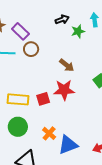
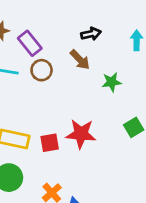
green star: (78, 31) -> (112, 82), moved
brown arrow: (67, 65) -> (80, 60), moved

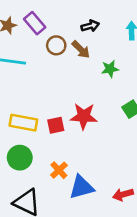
purple rectangle: (30, 43) -> (35, 23), moved
brown circle: (42, 70) -> (56, 45), moved

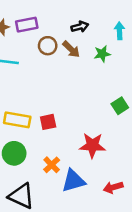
purple rectangle: (35, 23) -> (27, 25), turned -60
green star: (110, 69) -> (102, 54), moved
red star: (84, 116) -> (92, 145), moved

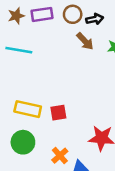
brown circle: (48, 46) -> (73, 14), moved

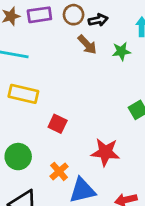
yellow rectangle: (28, 109) -> (23, 94), moved
red square: (58, 113) -> (58, 124), turned 35

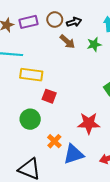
yellow rectangle: (23, 94) -> (31, 75), moved
red square: (58, 124) -> (49, 96), moved
green circle: (18, 157) -> (30, 119), moved

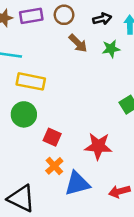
black arrow: (74, 22) -> (102, 19), moved
red square: (49, 96) -> (52, 137), moved
green circle: (30, 119) -> (24, 114), moved

